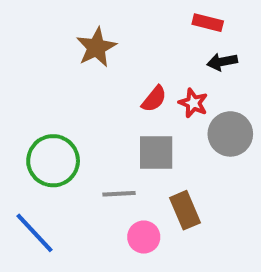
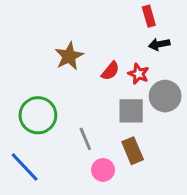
red rectangle: (208, 23) -> (149, 16), turned 60
brown star: (96, 47) -> (69, 56), moved
gray square: (156, 152) -> (131, 111), moved
gray line: (119, 194) -> (85, 139), turned 70

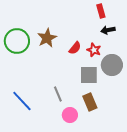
green circle: (38, 115) -> (17, 41), moved
blue line: (25, 167) -> (22, 101), moved

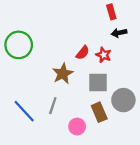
brown star: (47, 38) -> (63, 74), moved
gray circle: (112, 65) -> (123, 100), moved
gray line: (58, 94) -> (53, 106), moved, turned 42

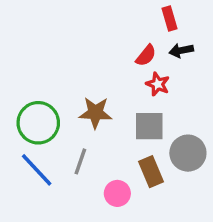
green circle: (19, 45) -> (38, 123), moved
red semicircle: (83, 53) -> (146, 55), moved
brown star: (63, 74) -> (95, 113), turned 30

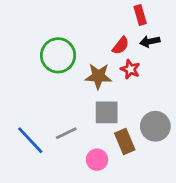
brown star: (95, 113) -> (98, 76), moved
green circle: (38, 123) -> (58, 55), moved
gray square: (149, 126) -> (107, 112), moved
gray line: (80, 161) -> (66, 133), turned 45

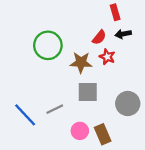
brown rectangle: (125, 142) -> (103, 134), moved

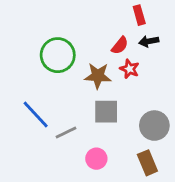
blue line: (25, 115) -> (36, 114), moved
brown rectangle: (103, 134) -> (147, 163), moved

